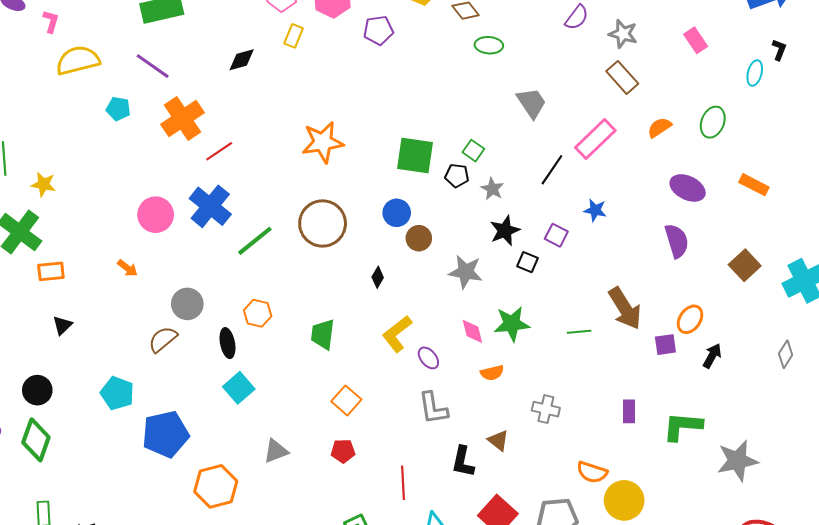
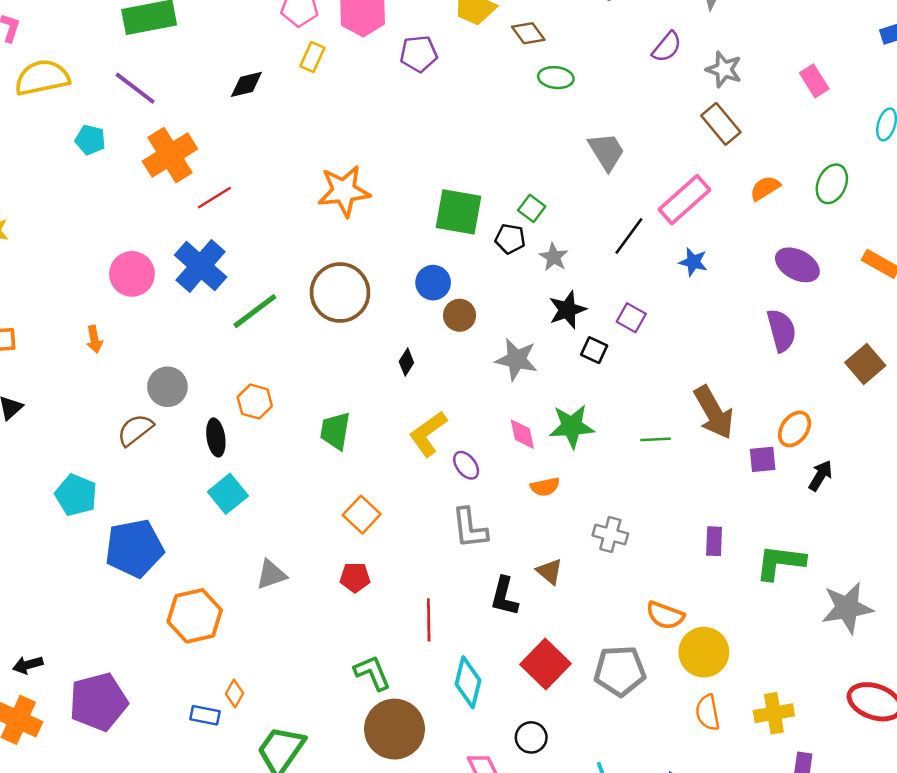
blue star: (595, 210) -> (693, 262), moved
orange arrow: (127, 268) -> (94, 339), turned 40

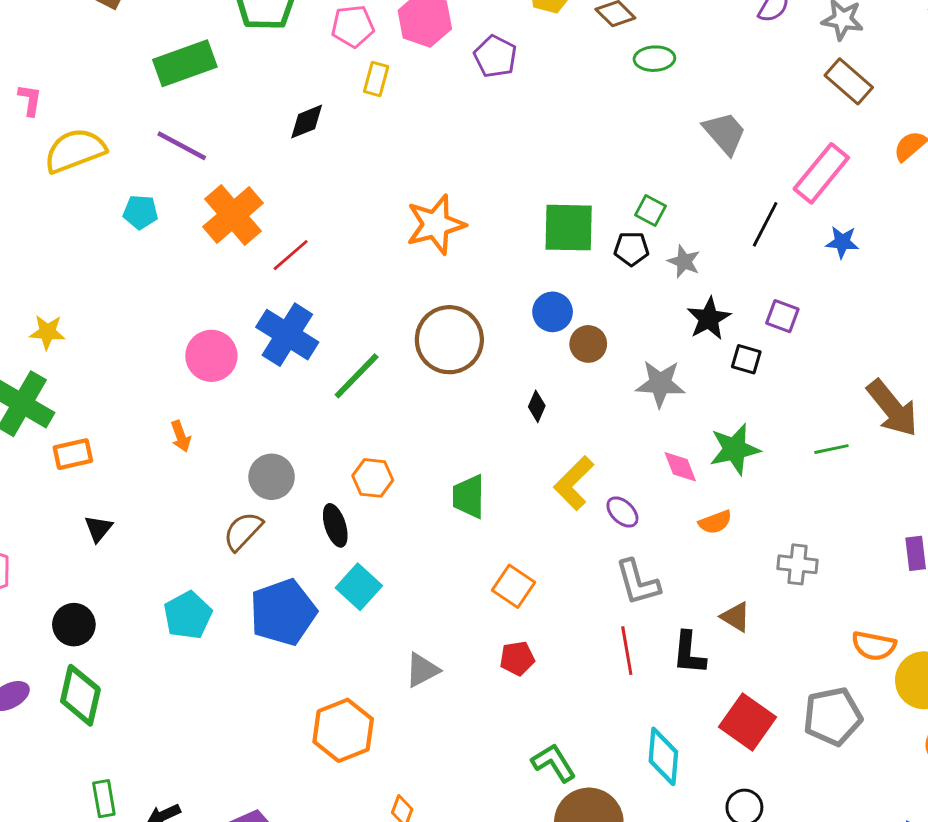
purple pentagon: (419, 54) -> (495, 56), turned -30
cyan pentagon: (76, 495) -> (188, 615), turned 30
blue pentagon: (134, 548) -> (283, 612), moved
red line: (429, 620) -> (627, 651), moved

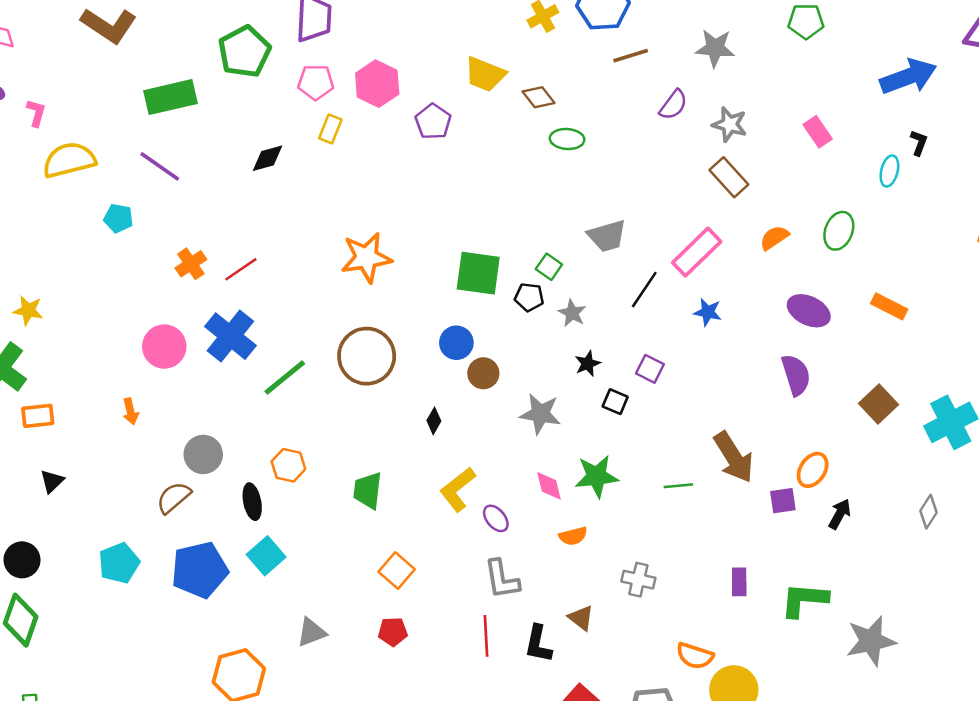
gray trapezoid: (725, 133) -> (607, 236), moved, turned 108
orange cross: (233, 215) -> (191, 264), moved, size x0.6
black star: (709, 319) -> (588, 364), size x0.7

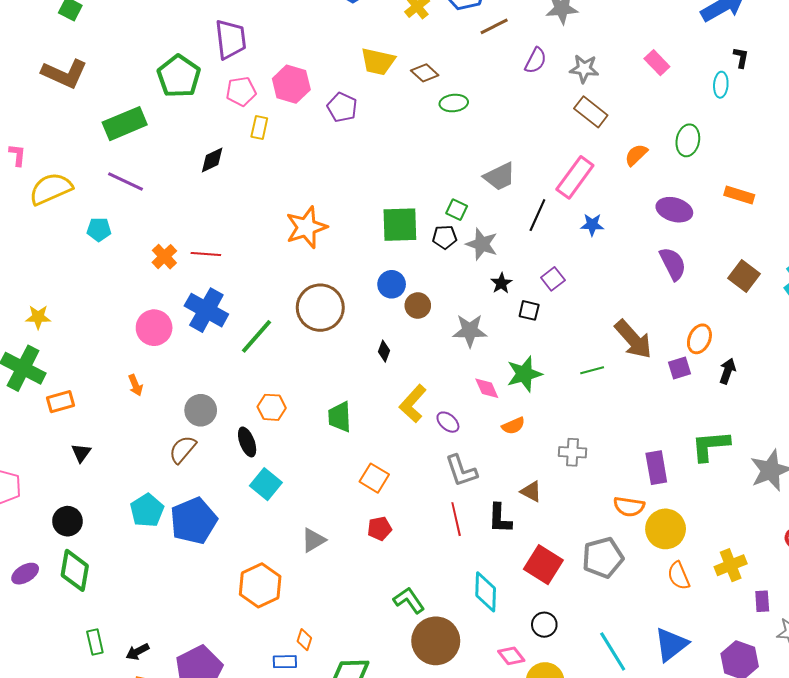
red line: (241, 269) -> (206, 254), turned 48
gray star: (572, 313) -> (482, 244), size x1.4
purple square: (650, 369) -> (553, 279), turned 35
blue pentagon: (200, 570) -> (194, 521), moved
purple rectangle: (739, 582) -> (656, 468), moved, size x1.4

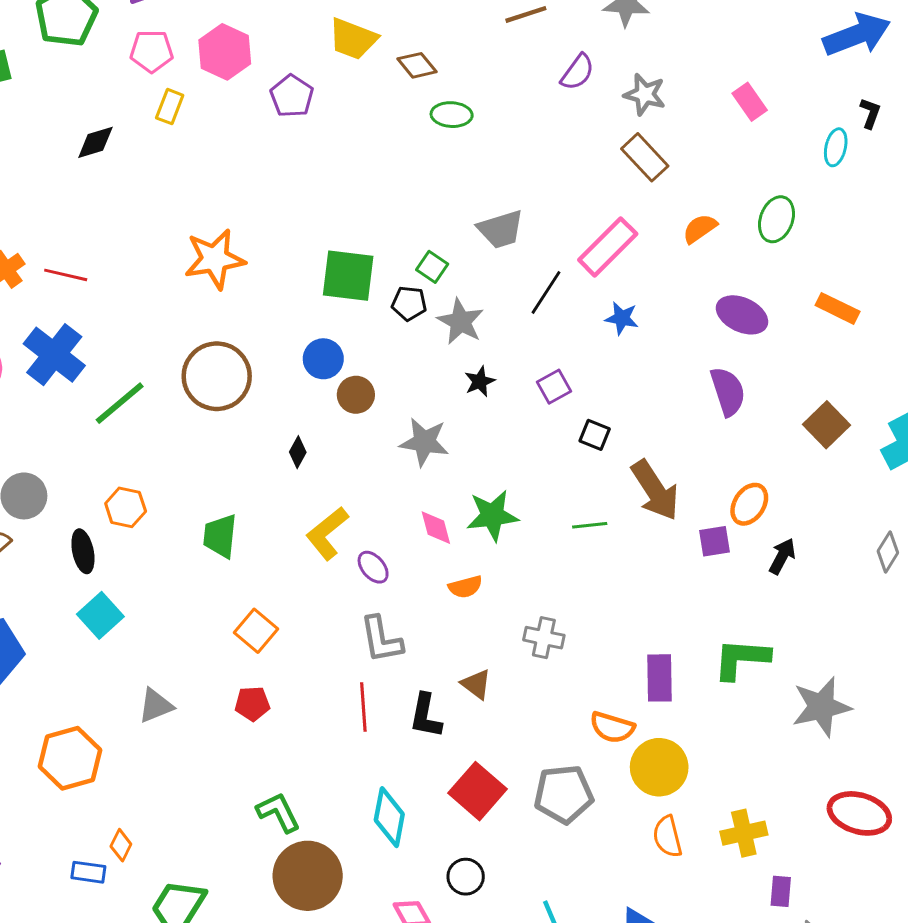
black square: (529, 310) -> (595, 435), moved

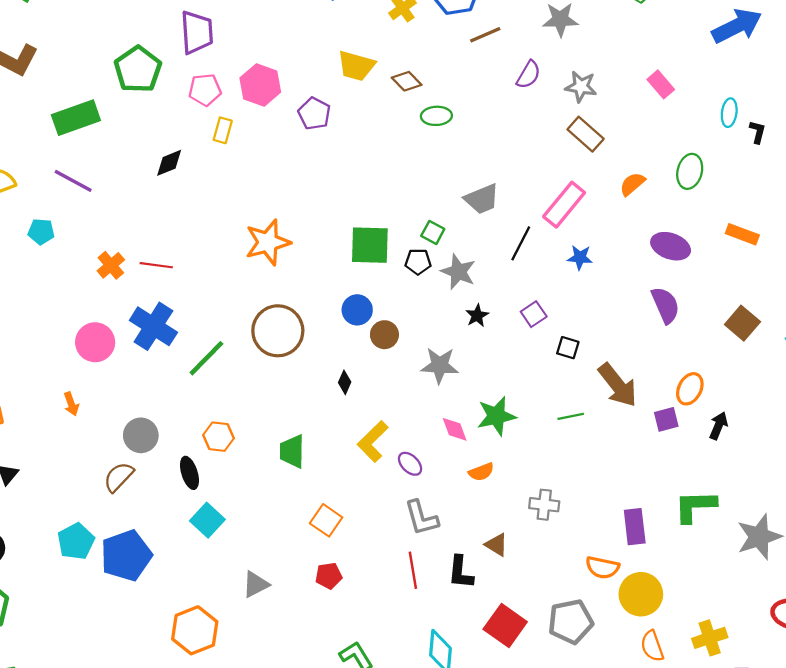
black L-shape: (870, 113) -> (757, 132), moved

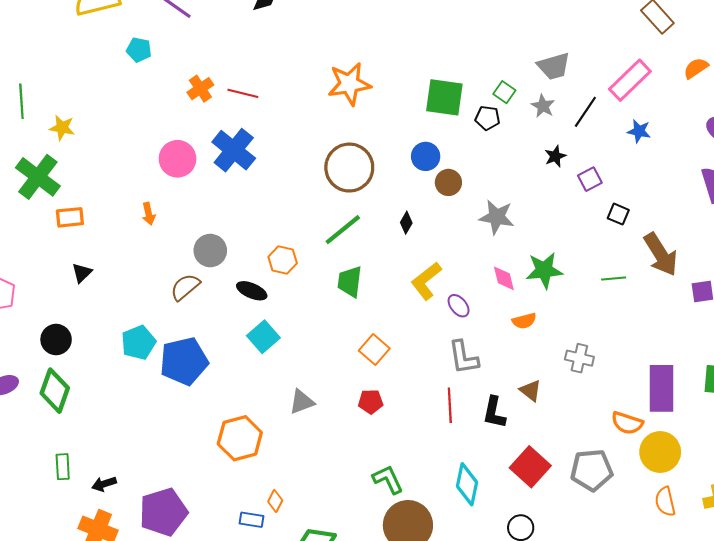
gray star: (458, 272) -> (543, 106), moved, size x0.7
black star: (477, 316) -> (555, 156), moved
green line: (206, 358) -> (343, 230), moved
black ellipse: (189, 473) -> (252, 291), turned -56
purple rectangle: (635, 527) -> (662, 388), size x1.4

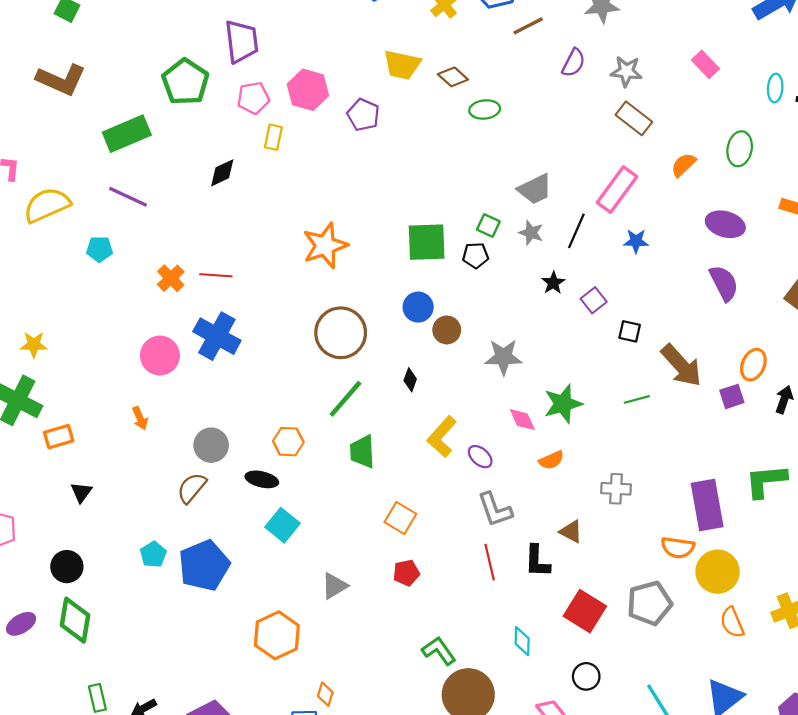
cyan pentagon: (138, 343) -> (153, 554), size x0.7
cyan diamond: (467, 484) -> (522, 641), size x0.7

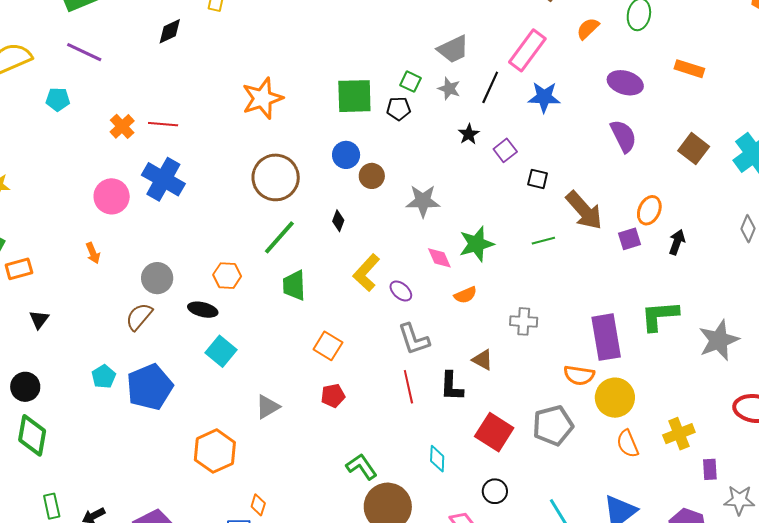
blue star: (636, 241) -> (544, 97), size x1.4

